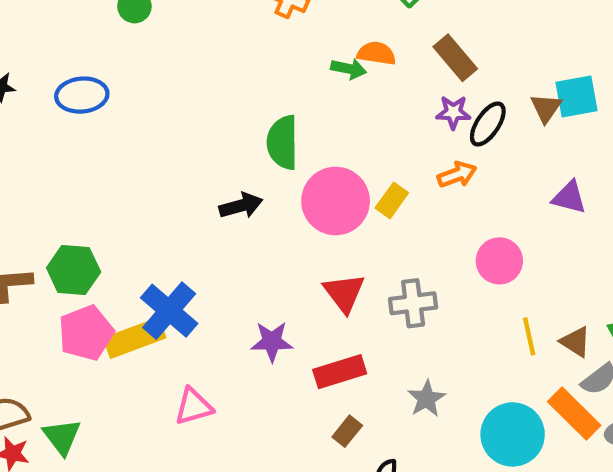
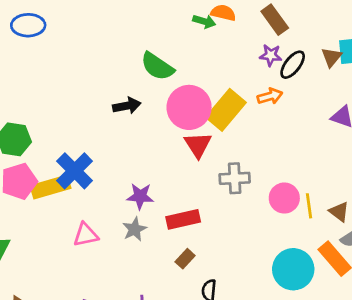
green semicircle: (283, 142) -> (157, 66), turned -60
yellow rectangle: (392, 200) -> (226, 110), size x1.8
pink circle: (499, 261) -> (284, 198), moved
red triangle: (344, 293) -> (198, 145), moved
gray star: (426, 399) -> (135, 229), moved

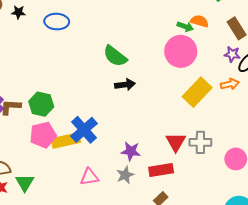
green semicircle: (157, 66) -> (115, 56), moved
pink circle: (189, 107) -> (181, 51), moved
red triangle: (198, 145) -> (176, 142), moved

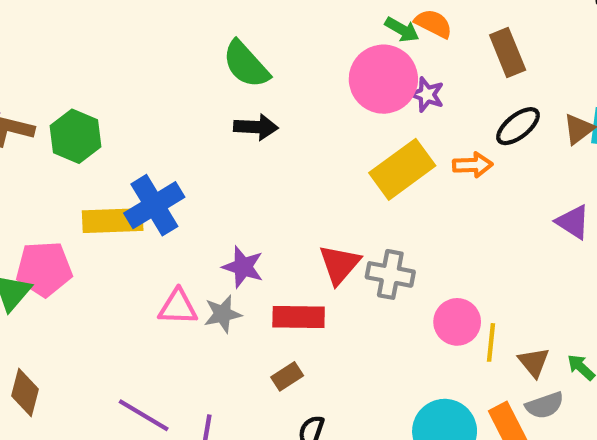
purple star: (232, 54) -> (427, 95), moved
pink pentagon: (43, 135) -> (44, 269), moved
pink triangle: (89, 177) -> (178, 307), moved

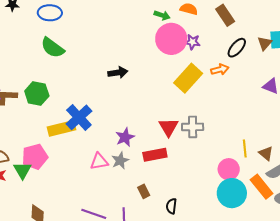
green arrow: (402, 30) -> (162, 15), moved
green semicircle: (246, 64) -> (53, 48), moved
purple star: (243, 267) -> (125, 137), turned -30
pink circle: (457, 322) -> (229, 169), moved
brown rectangle: (287, 376) -> (144, 191), moved, turned -72

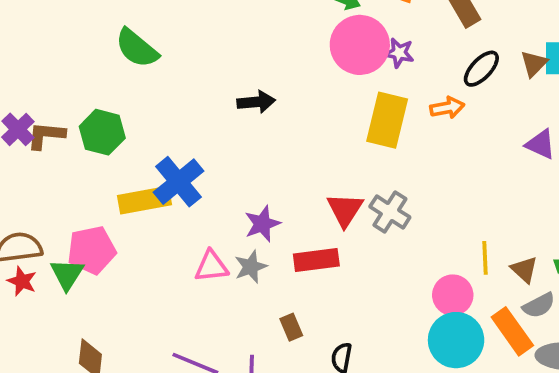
yellow rectangle: (188, 78) -> (387, 120), turned -32
gray cross: (193, 127) -> (390, 212), turned 30

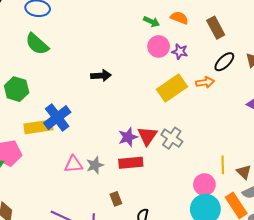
pink circle: (360, 45) -> (159, 46), size x0.7
yellow rectangle: (387, 120) -> (172, 88), turned 40
purple star: (262, 224) -> (128, 137), moved

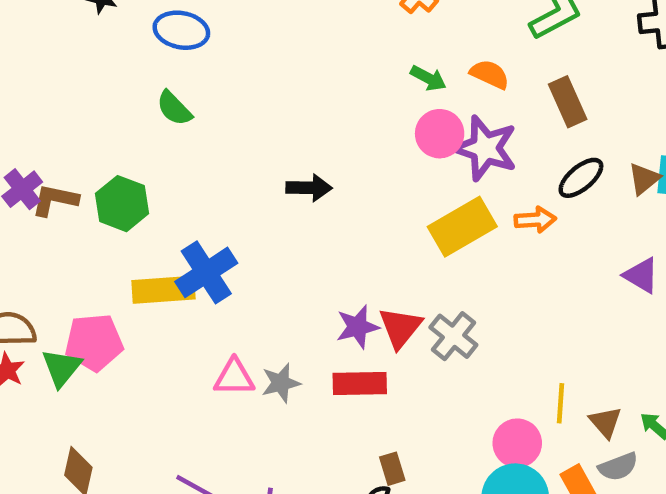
green semicircle: (37, 44) -> (174, 108), size x0.7
purple star: (180, 52) -> (485, 148), size x1.8
brown rectangle: (116, 199) -> (392, 469), moved

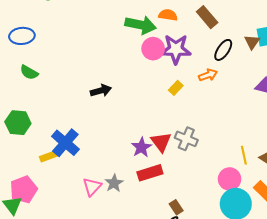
green arrow: (428, 78) -> (141, 25), size x1.8
yellow rectangle: (462, 227) -> (176, 88), size x0.5
yellow rectangle: (163, 290) -> (48, 156), size x0.6
pink triangle: (234, 377) -> (92, 187), turned -30

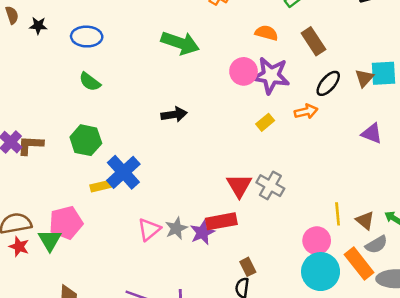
green arrow: (141, 25) -> (180, 43), moved
green hexagon: (18, 123) -> (86, 140), moved
purple star: (141, 147) -> (202, 232), moved

